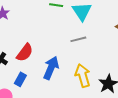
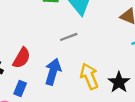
gray line: (78, 39) -> (69, 37), moved

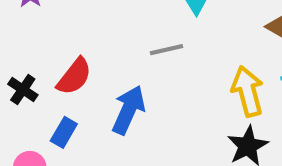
yellow arrow: (89, 76) -> (247, 91), moved

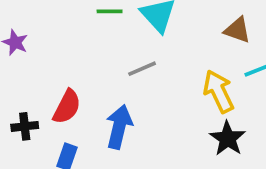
black cross: (23, 90) -> (25, 126), turned -30

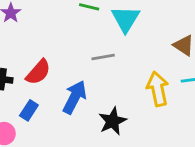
black star: (228, 138) -> (112, 121), moved

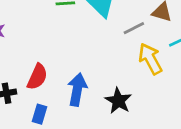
gray line: (103, 57) -> (134, 28), moved

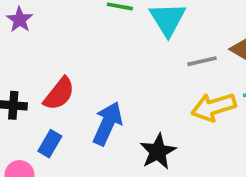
yellow arrow: (150, 59) -> (214, 107), turned -92

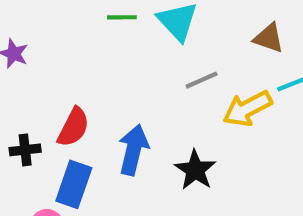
gray line: (202, 61) -> (202, 80), moved
blue rectangle: (50, 144) -> (74, 184), size x1.5

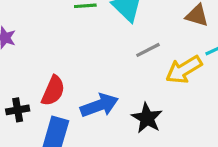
blue arrow: (133, 150) -> (99, 105), turned 60

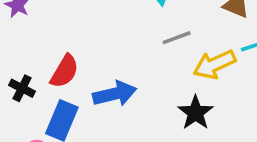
black cross: (18, 110) -> (22, 88), turned 30
black star: (147, 118) -> (195, 113), moved

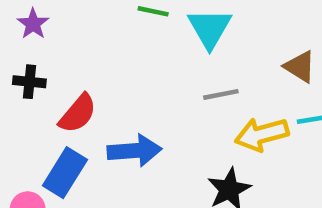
black cross: (22, 88) -> (29, 82), moved, turned -30

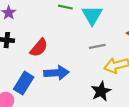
red semicircle: (78, 113) -> (39, 48), moved

